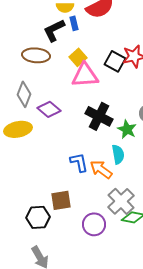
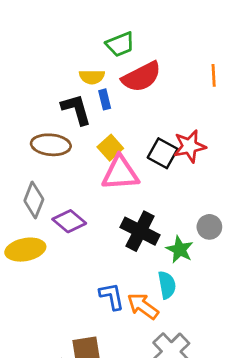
black L-shape: (54, 30) -> (76, 109), turned 100

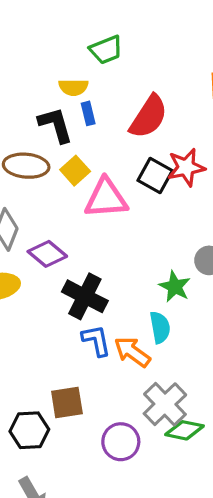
red semicircle: (141, 77) -> (149, 117), moved, turned -30
yellow square: (110, 148) -> (75, 171), moved
black cross: (140, 231) -> (85, 296), moved

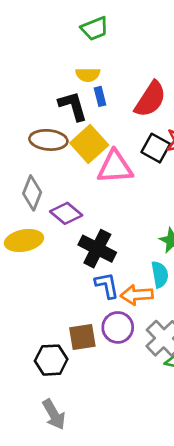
green trapezoid: (106, 50) -> (95, 29), moved
yellow square: (75, 171) -> (89, 144), size x1.5
orange arrow: (132, 352) -> (137, 295), turned -40
purple circle: (121, 442) -> (118, 327), moved

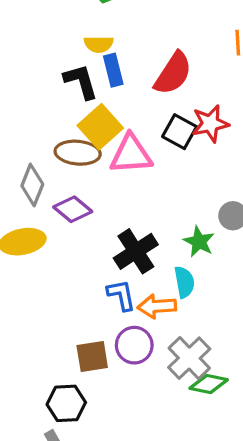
blue rectangle: (100, 96) -> (113, 70), size x1.4
brown ellipse: (48, 140) -> (78, 153), moved
black cross: (97, 249) -> (136, 251), moved, turned 30
black hexagon: (51, 360) -> (66, 403), moved

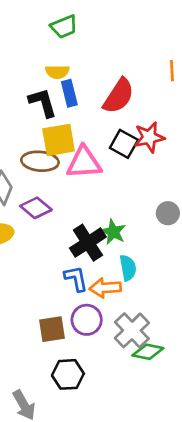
yellow square: (100, 127) -> (59, 140), turned 32
green star: (199, 242) -> (113, 232), moved
black hexagon: (66, 403) -> (68, 374), moved

